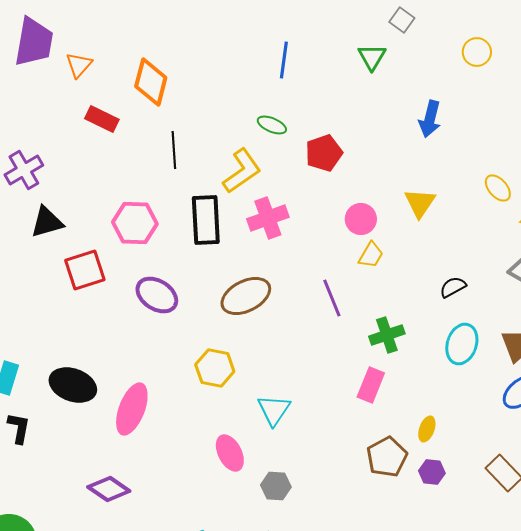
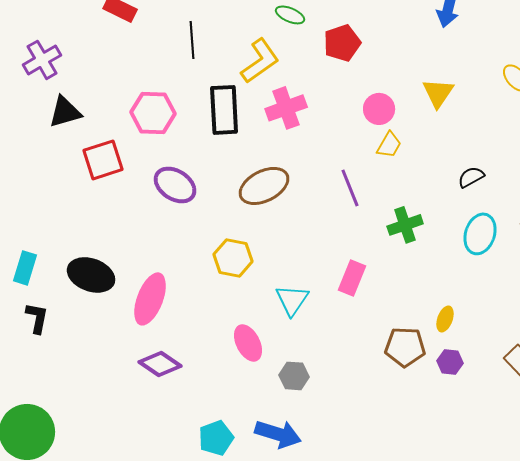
pink rectangle: (371, 385) -> (352, 278), moved
brown pentagon: (387, 457) -> (405, 347), turned 30
purple diamond: (109, 489) -> (160, 364), moved

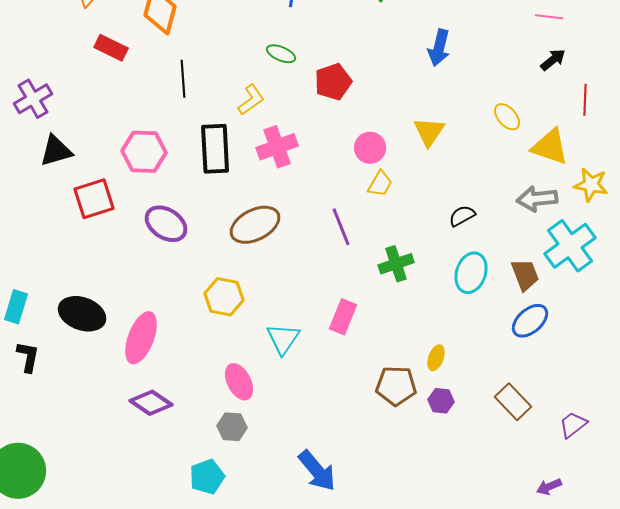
yellow L-shape: (260, 61) -> (251, 100), size x0.7
gray hexagon: (294, 376) -> (232, 427), moved
blue arrow: (278, 434) -> (317, 471), moved, turned 33

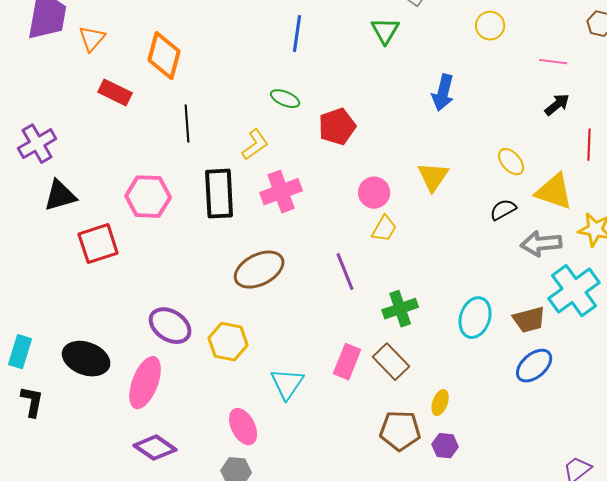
black semicircle: (462, 216) -> (503, 210), moved
purple ellipse: (166, 224) -> (170, 326), moved
brown trapezoid: (525, 275) -> (529, 320), turned 96
brown rectangle: (513, 402) -> (391, 362), moved

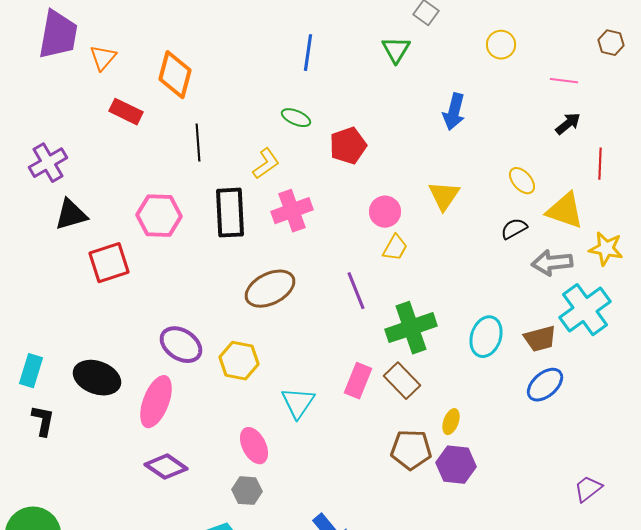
green cross: (400, 309) -> (411, 328), size x1.4
purple hexagon: (445, 446) -> (456, 465), size x1.5

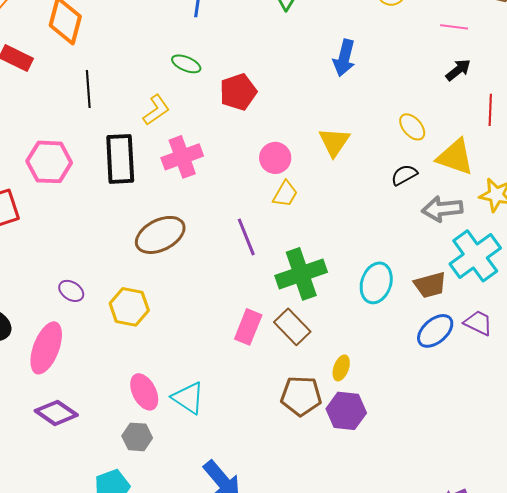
purple ellipse: (181, 345) -> (71, 291), size x0.6
cyan triangle: (298, 403) -> (188, 398), moved, turned -30
purple trapezoid: (588, 489) -> (478, 323), moved, turned 64

